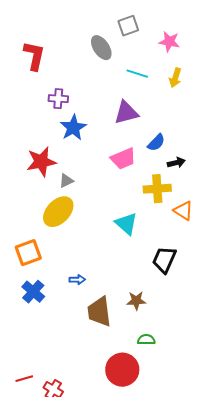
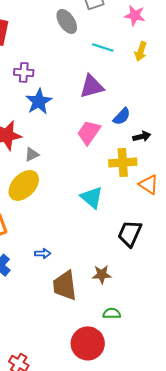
pink trapezoid: (123, 159) -> (89, 132), turned 148

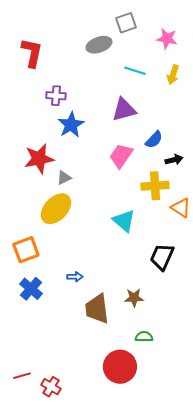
gray ellipse: (67, 21) -> (99, 45), turned -75

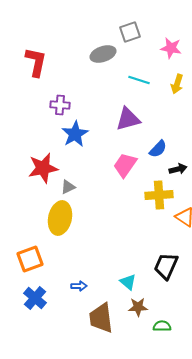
yellow ellipse: (56, 209) -> (60, 218), turned -32
cyan triangle: (124, 221) -> (128, 282), moved, size x0.7
green semicircle: (144, 337) -> (162, 326), moved

